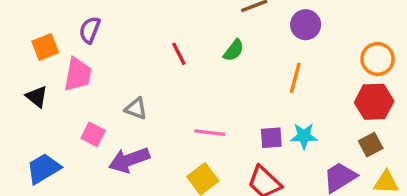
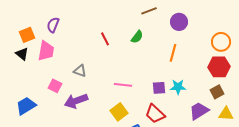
black triangle: (37, 97) -> (22, 54), moved

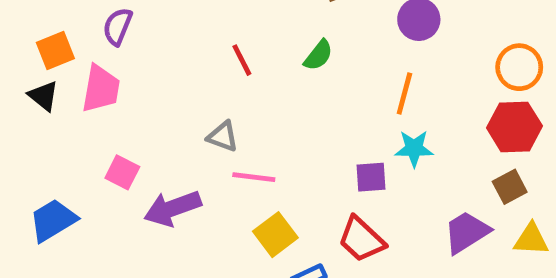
gray triangle: (80, 71) -> (223, 137), moved
pink line: (123, 85) -> (254, 177), moved
cyan star: (178, 87) -> (414, 148), moved

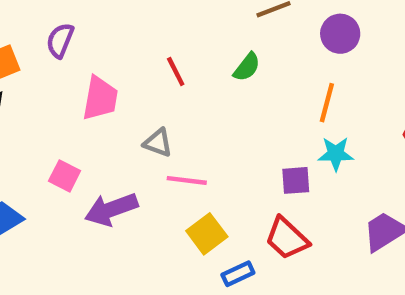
pink trapezoid: (101, 89) -> (100, 98), moved

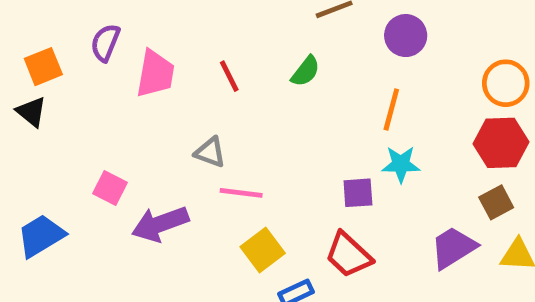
pink trapezoid: (100, 98) -> (155, 74), moved

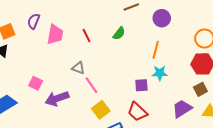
pink line: (241, 193) -> (92, 85), turned 48

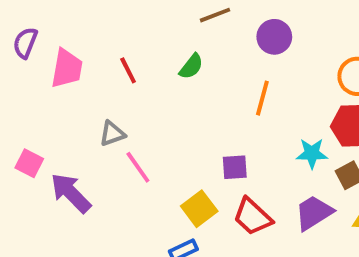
gray triangle: (78, 68) -> (112, 134), turned -40
cyan star: (160, 73) -> (312, 153), moved
purple arrow: (57, 99) -> (71, 193), turned 65
yellow square: (101, 110) -> (199, 209), moved
red trapezoid: (137, 112) -> (253, 217), moved

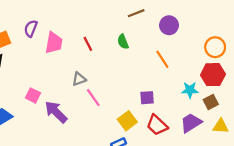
green semicircle: (191, 66) -> (123, 42), turned 120
orange line: (262, 98) -> (162, 59), turned -48

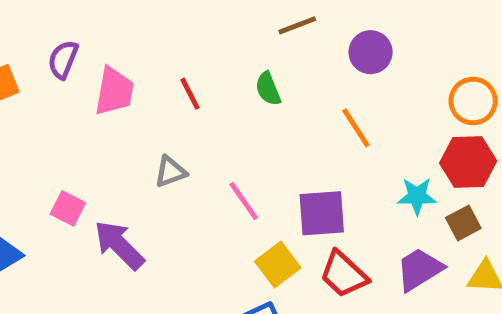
pink line: (93, 98) -> (244, 201), moved
purple square: (147, 98) -> (322, 213), size x1.5

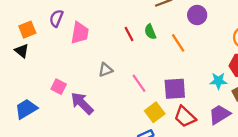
red line: (190, 94) -> (129, 34), moved
orange line: (356, 128) -> (178, 43), moved

